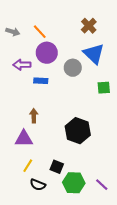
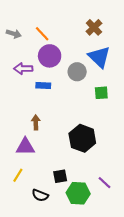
green square: (104, 88) -> (101, 93), moved
yellow line: (28, 166) -> (18, 175), moved
black square: (57, 167) -> (60, 176), turned -32
purple line: (102, 185) -> (105, 183), moved

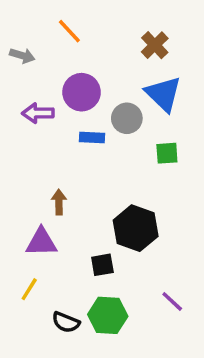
orange line: (42, 34) -> (69, 31), moved
blue rectangle: (43, 85) -> (92, 137), moved
black square: (60, 176) -> (102, 265), moved
green hexagon: (78, 193) -> (108, 315), moved

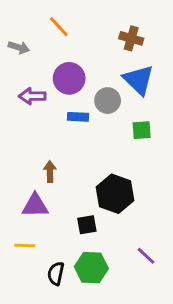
brown cross: (155, 45) -> (131, 38), turned -30
yellow line: (29, 289) -> (25, 245), turned 60
black semicircle: (66, 322) -> (56, 274), turned 80

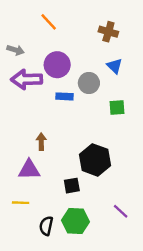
gray arrow: (19, 47) -> (16, 50), moved
blue triangle: (139, 80) -> (115, 66), size x0.6
purple arrow: (32, 96) -> (27, 79), size x1.4

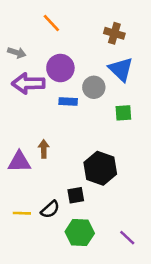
blue triangle: (115, 66) -> (121, 69), size x1.5
purple triangle: (29, 170) -> (19, 162), moved
purple line: (121, 211) -> (127, 238), moved
black semicircle: (46, 226) -> (50, 209), moved, turned -144

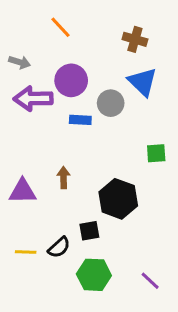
green square: (123, 113) -> (156, 153), moved
brown arrow: (44, 149) -> (64, 178), moved

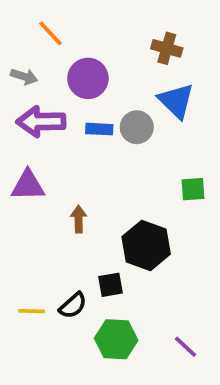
orange line: (61, 27) -> (50, 33), moved
purple circle: (71, 80) -> (88, 78), moved
blue rectangle: (80, 120) -> (99, 129), moved
purple triangle: (23, 191) -> (28, 185), moved

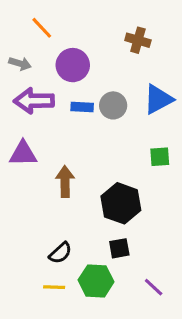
blue triangle: (176, 101) -> (158, 99), moved, turned 48
brown arrow: (79, 219) -> (65, 182), size x1.4
black square: (110, 285) -> (119, 248), moved
yellow line: (32, 311) -> (54, 287), moved

